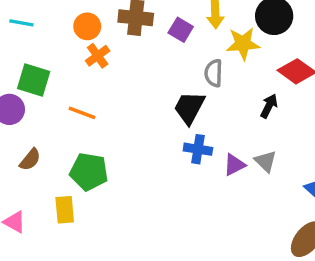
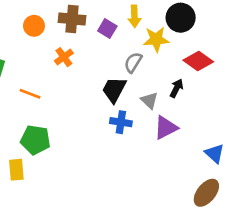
orange cross: (98, 56) -> (64, 57), moved
gray semicircle: (214, 73) -> (133, 62), turned 30
gray triangle: (265, 161) -> (149, 100), moved
purple triangle: (234, 165) -> (166, 128), moved, size x1.4

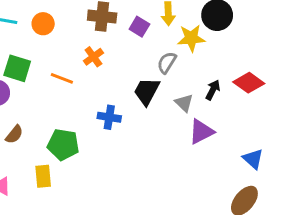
orange circle: (34, 26) -> (43, 24), moved
red diamond: (198, 61) -> (249, 83), moved
orange line: (30, 94) -> (62, 78), moved
blue cross: (121, 122) -> (109, 117), moved

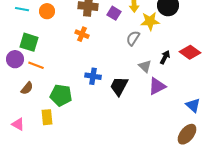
orange cross: (93, 57) -> (82, 34), turned -32
orange line: (62, 78) -> (36, 65), moved
black trapezoid: (147, 91) -> (119, 86), moved

